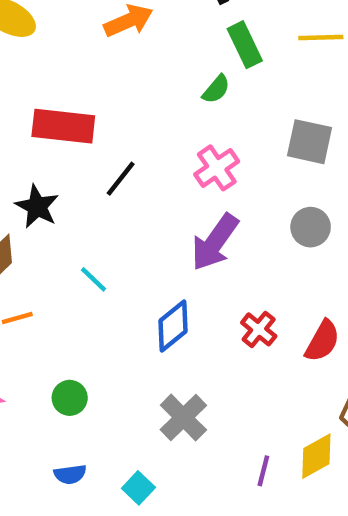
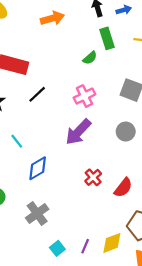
blue diamond: (173, 326) -> (38, 168), moved
gray cross: (183, 418) -> (37, 213), moved
cyan square: (138, 488) -> (57, 248), moved

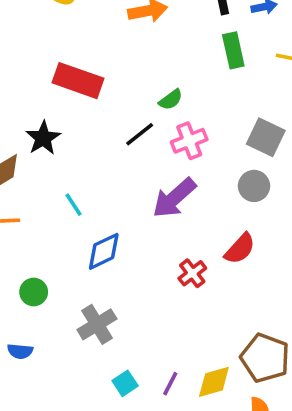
green semicircle: (90, 58) -> (171, 100), moved
black line: (37, 94) -> (140, 134), moved
gray circle: (126, 132) -> (254, 186), moved
red semicircle: (123, 188) -> (240, 249), moved

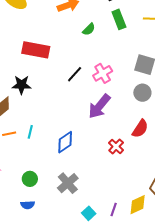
green semicircle: (171, 100) -> (89, 29), moved
black star: (43, 138) -> (21, 85), turned -30
cyan line: (74, 205) -> (30, 132), moved, turned 56
green circle: (34, 292) -> (30, 179), moved

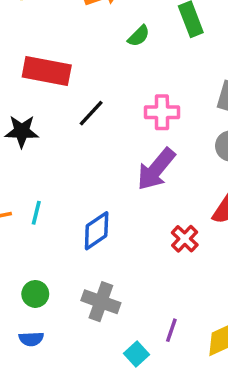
pink cross: (103, 73) -> (162, 112), turned 30
black line: (75, 74) -> (91, 113), moved
gray cross: (68, 183) -> (101, 302), turned -30
purple line: (114, 209) -> (171, 330), moved

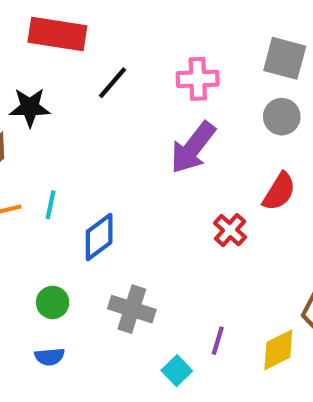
blue diamond: (97, 231) -> (99, 237), moved

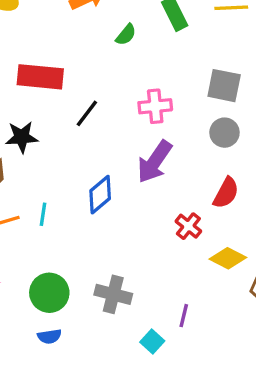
blue diamond: (99, 237) -> (100, 195), moved
green circle: (53, 302) -> (49, 293), size x1.5
yellow diamond: (278, 350) -> (228, 258), moved, turned 57

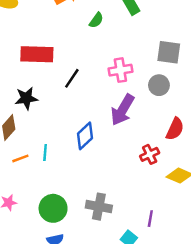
gray circle: (224, 133) -> (159, 85), moved
red cross: (188, 226) -> (150, 154), turned 30

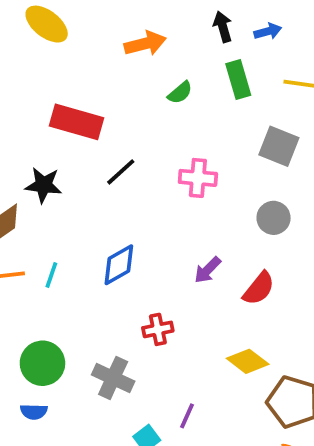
gray square: (169, 52) -> (279, 146), moved
gray circle: (159, 85) -> (274, 218), moved
purple arrow: (123, 110) -> (208, 270), moved, size x0.6
red cross: (150, 154) -> (158, 329), moved

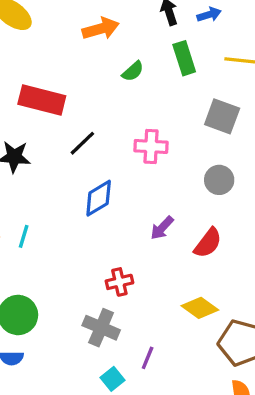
blue diamond: (119, 265) -> (99, 198), moved
gray cross: (113, 378) -> (101, 328), moved

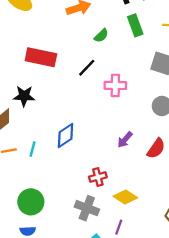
black line: (82, 143) -> (87, 68), moved
blue diamond: (99, 198) -> (65, 136), moved
yellow diamond: (200, 308) -> (125, 197), moved

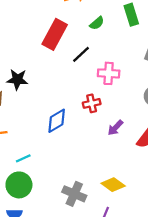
red rectangle: (41, 57) -> (55, 34), moved, turned -76
cyan line: (32, 149) -> (23, 158), moved, turned 48
red cross: (98, 177) -> (92, 103), moved

